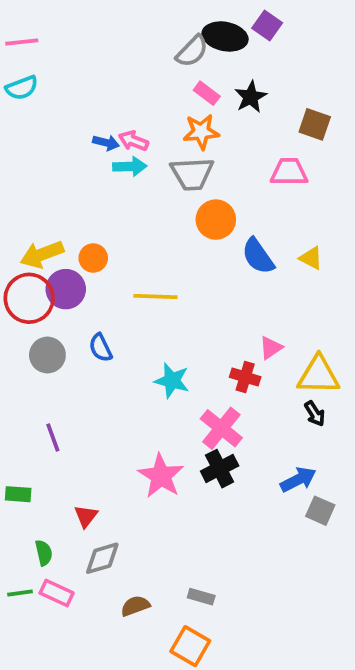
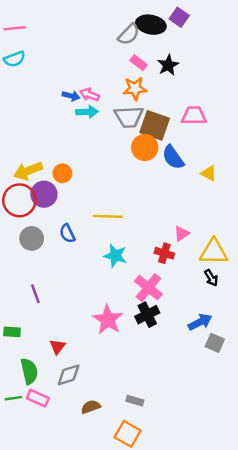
brown square: (315, 124) -> (155, 125), moved, size x1.4
blue semicircle: (258, 256) -> (173, 157), moved
yellow line: (155, 296) -> (108, 216), moved
green semicircle: (44, 553) -> (29, 371), size x1.5

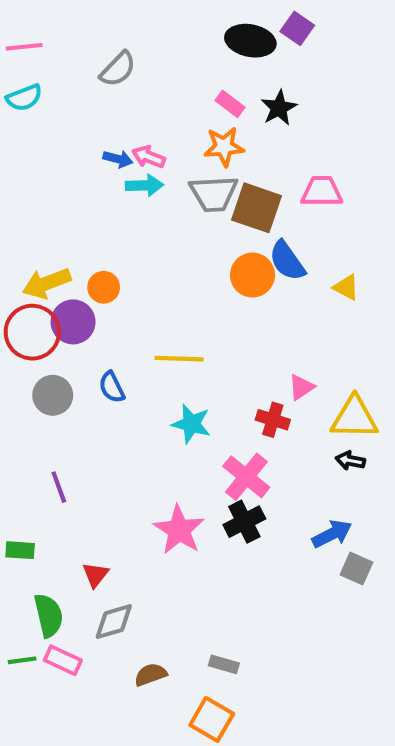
gray semicircle: (129, 34) -> (118, 69), moved
orange circle: (145, 147) -> (252, 275), moved
black arrow: (211, 278) -> (350, 461), turned 133

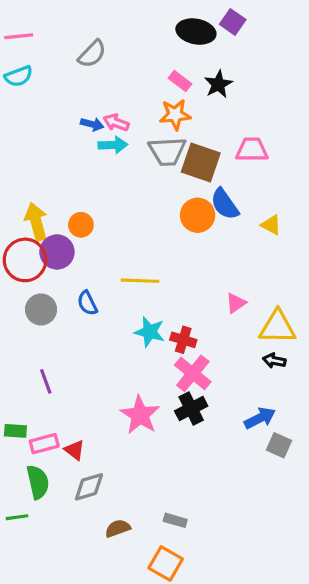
yellow arrow: (47, 283) -> (36, 222), turned 96
red cross: (273, 420) -> (183, 340), moved
red triangle: (95, 575) -> (75, 450), turned -30
pink rectangle: (63, 660) -> (44, 444), moved, turned -40

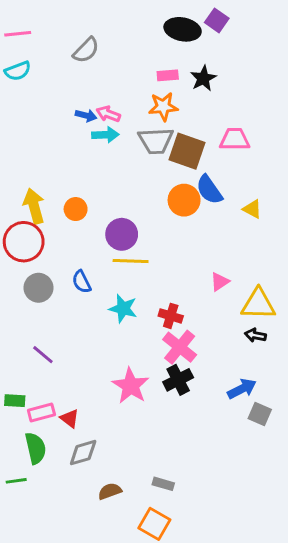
pink rectangle: (180, 81) -> (168, 75), turned -42
purple circle: (57, 252) -> (122, 234), moved
cyan star: (150, 332) -> (123, 309), moved
purple line: (46, 381) -> (43, 355), turned -30

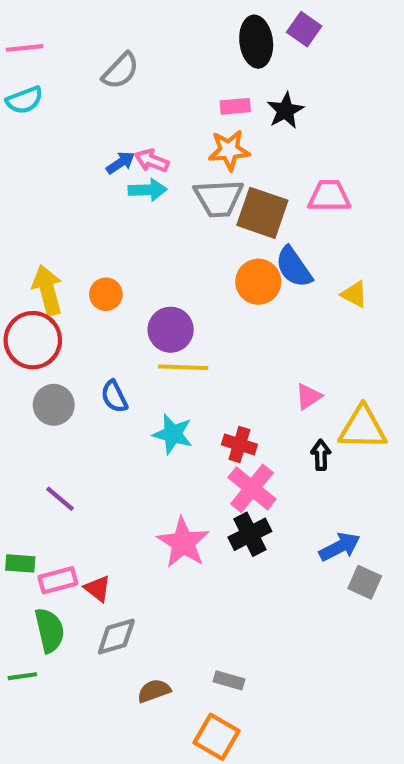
black ellipse: (183, 29) -> (256, 42), turned 72
blue arrow: (86, 115) -> (120, 163), turned -48
black arrow: (255, 335) -> (321, 455), moved, turned 78

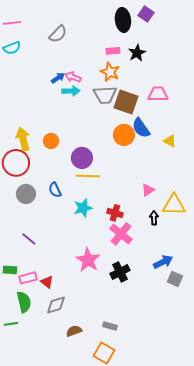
orange star: (229, 150) -> (110, 72), turned 30
cyan star: (173, 434) -> (83, 208), turned -30
black cross: (250, 534) -> (120, 272), moved

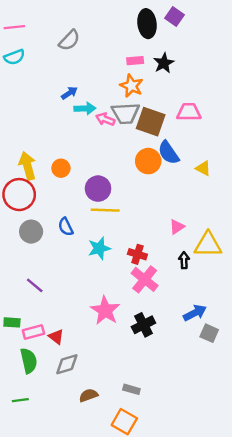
pink arrow: (73, 77) -> (105, 119), moved
green line: (11, 324) -> (20, 400), moved

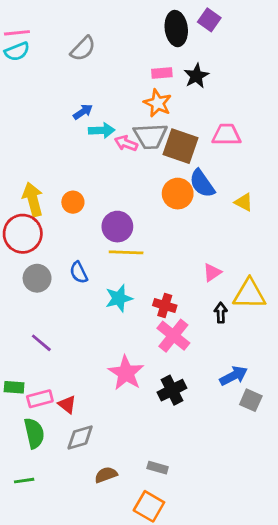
cyan semicircle: (14, 57) -> (17, 51), moved

